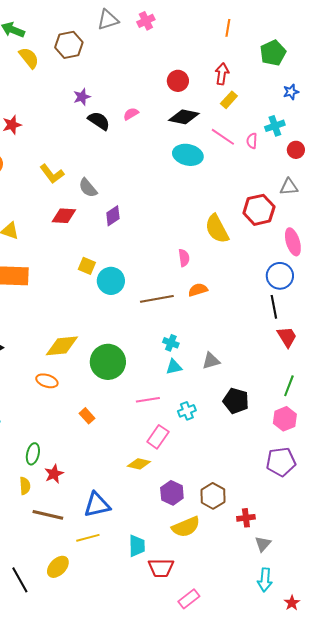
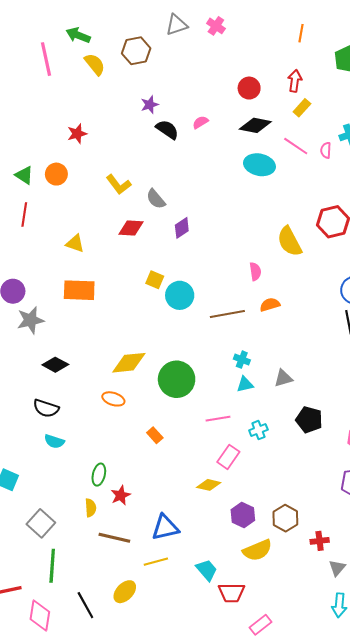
pink cross: (146, 21) -> (216, 26), turned -30
cyan trapezoid: (137, 546) -> (207, 570), turned -40

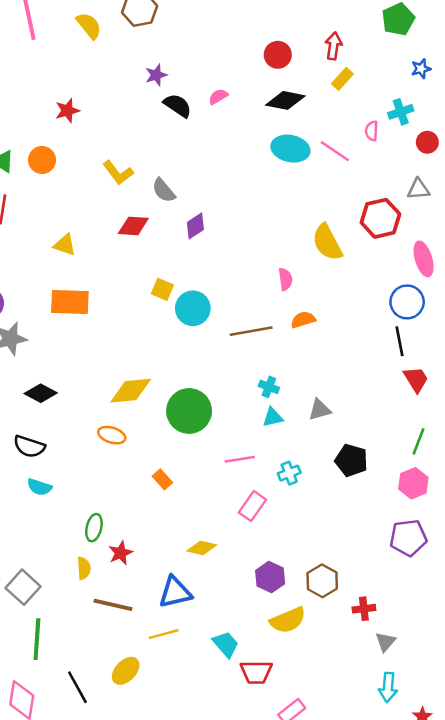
pink line: (296, 146) -> (335, 151), moved
yellow diamond: (209, 485) -> (202, 548), moved

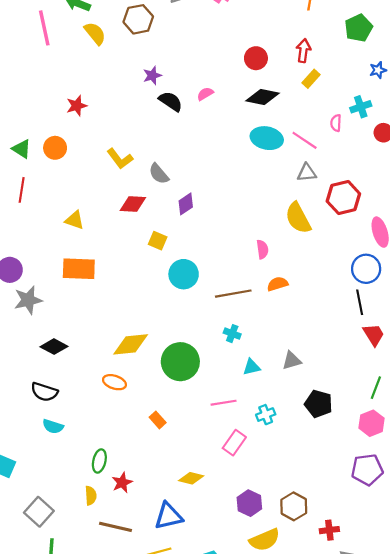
gray triangle: (418, 189) -> (307, 173), moved
yellow square: (162, 289) -> (158, 241), moved
cyan cross: (269, 387) -> (232, 334), moved

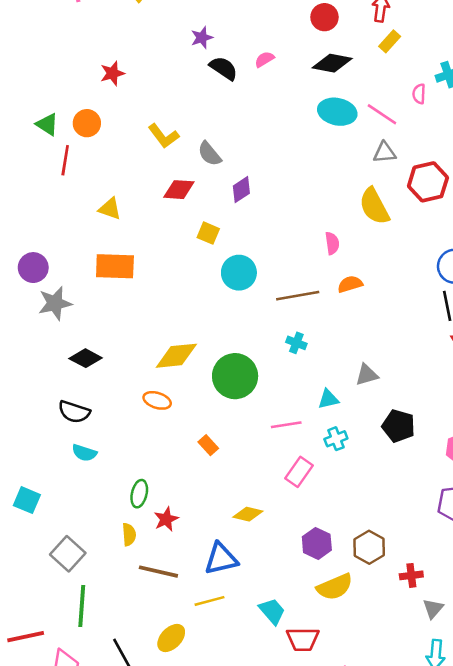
red line: (22, 190) -> (65, 160), moved
cyan triangle: (252, 367) -> (328, 399), moved

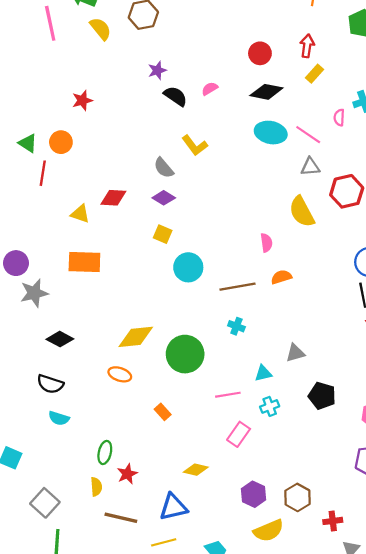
yellow L-shape: (164, 136) -> (195, 145), moved
red diamond: (179, 190) -> (113, 198), moved
purple diamond: (241, 190) -> (164, 198), moved, turned 65

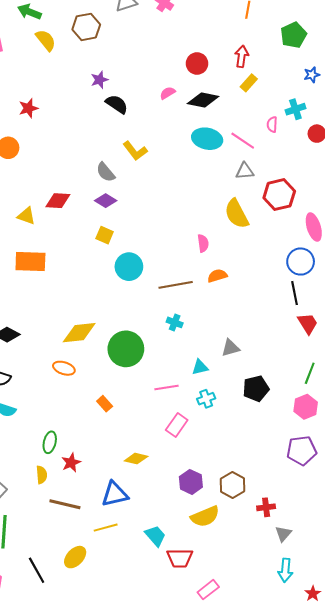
pink semicircle: (210, 89) -> (168, 93), moved
black pentagon: (322, 396) -> (256, 388), turned -30

